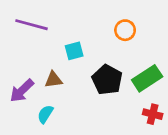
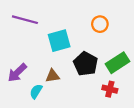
cyan square: (74, 51) -> (59, 41), size x1.5
brown triangle: (54, 80) -> (53, 76), moved
red cross: (153, 114) -> (110, 89), moved

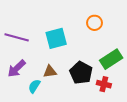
purple line: (25, 20) -> (17, 37), moved
black pentagon: (86, 64) -> (81, 73), moved

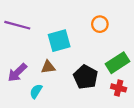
purple line: (17, 37) -> (17, 25), moved
brown triangle: (50, 72) -> (48, 67), moved
red cross: (104, 84) -> (119, 88), moved

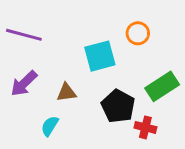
cyan square: (59, 41) -> (100, 56), moved
purple arrow: (17, 73) -> (24, 83), moved
red cross: (119, 88) -> (145, 127), moved

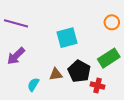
orange circle: (138, 33) -> (112, 22), moved
brown triangle: (66, 93) -> (56, 74), moved

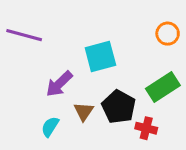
purple arrow: (16, 56) -> (59, 84), moved
brown triangle: (56, 74) -> (84, 111), turned -48

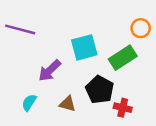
green rectangle: (163, 87) -> (123, 58), moved
brown triangle: (84, 111) -> (68, 104), moved, turned -48
cyan semicircle: (50, 127) -> (29, 103), moved

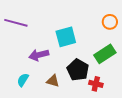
green rectangle: (123, 58) -> (105, 54), moved
purple arrow: (50, 71) -> (39, 55), turned 30

